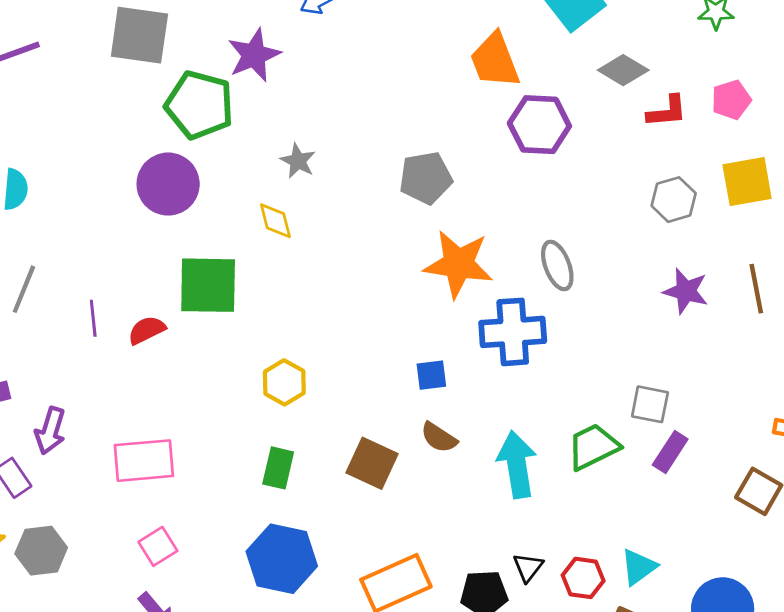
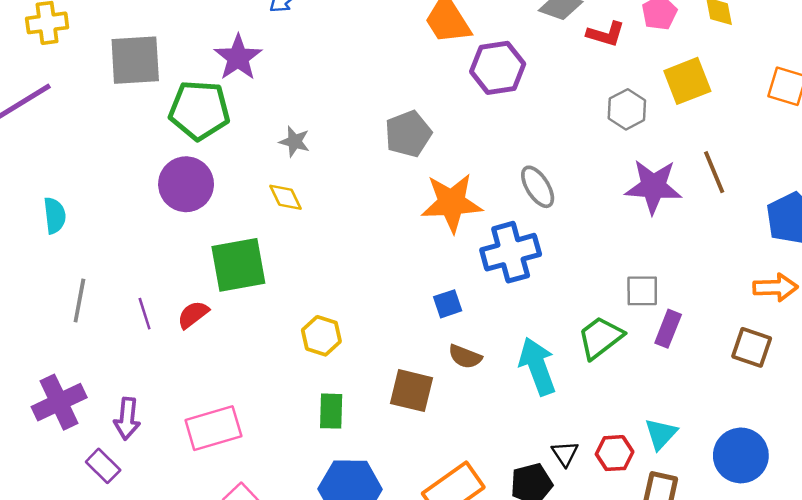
red L-shape: (667, 111) -> (606, 34), turned 33
purple star: (686, 291) -> (653, 187), size x1.4

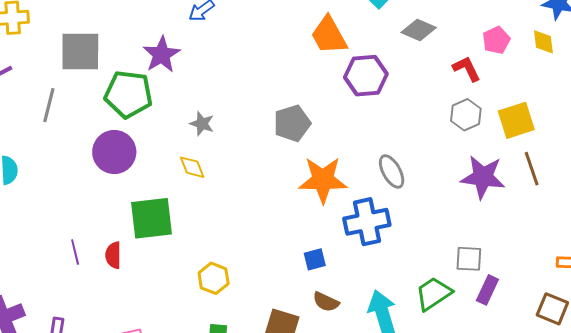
red L-shape: (606, 34) -> (467, 69), moved, turned -136
yellow square: (687, 81) -> (516, 120), moved
gray line: (79, 301) -> (49, 105), moved
red semicircle: (193, 315) -> (113, 255), turned -56

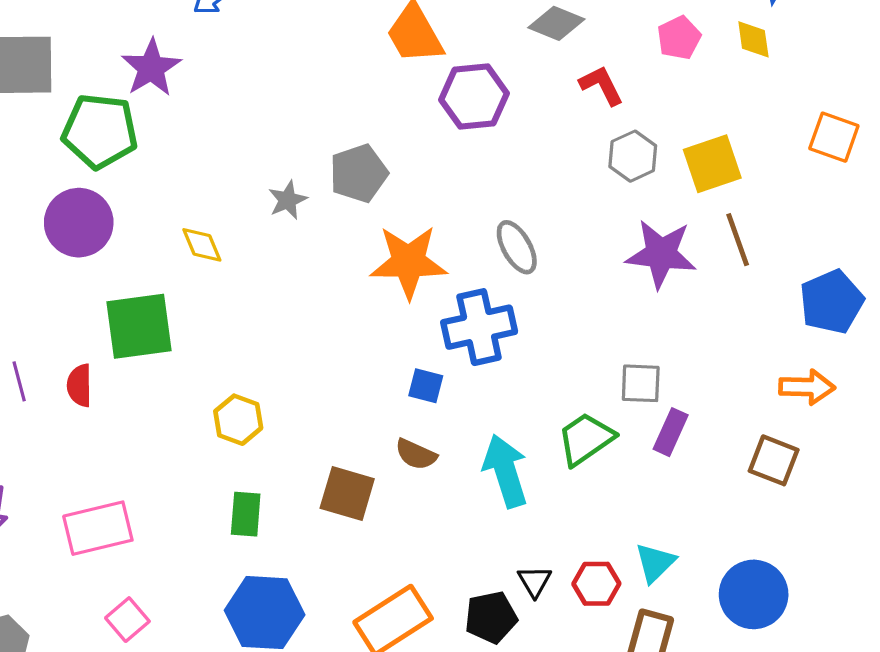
red L-shape: (467, 69) -> (601, 85), moved
gray star: (202, 124) -> (288, 200), moved, turned 30
blue square: (315, 259) -> (426, 386), moved, turned 30

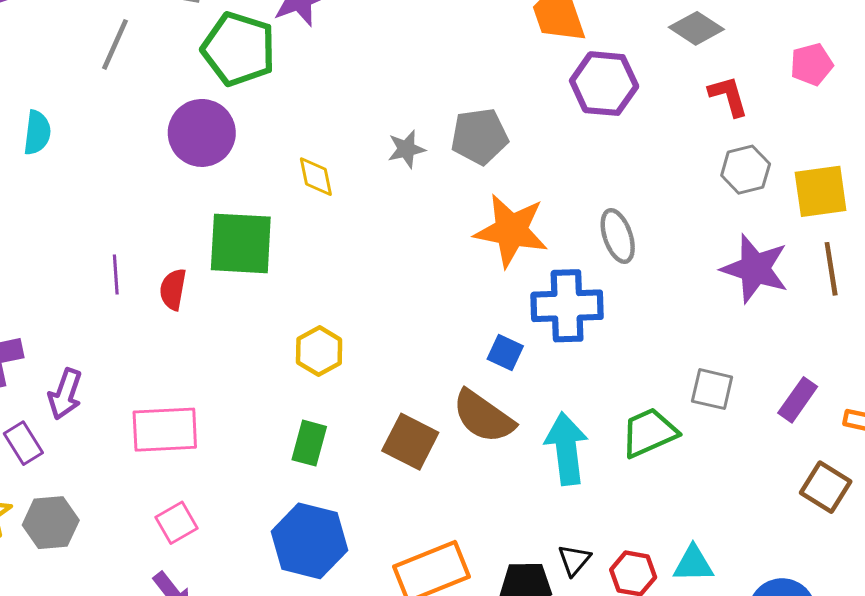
purple rectangle: (671, 432) -> (798, 400), moved
brown semicircle: (416, 454) -> (483, 417), size x1.6
cyan triangle: (655, 563) -> (693, 564), turned 33

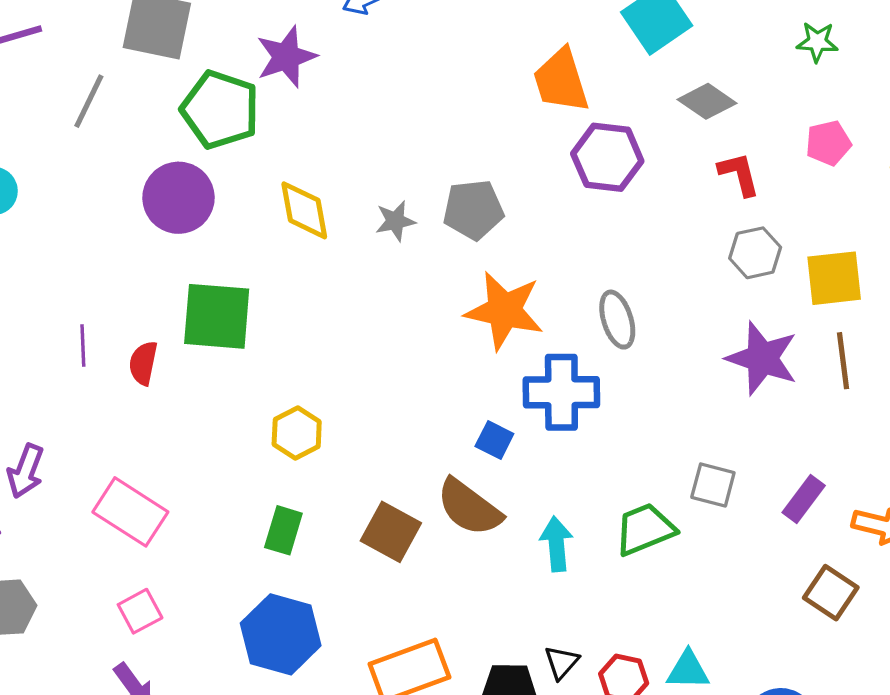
yellow diamond: (316, 177) -> (304, 210), moved, size x1.4
pink rectangle: (165, 430) -> (130, 512), turned 34
cyan arrow: (566, 449) -> (556, 544), size x0.7

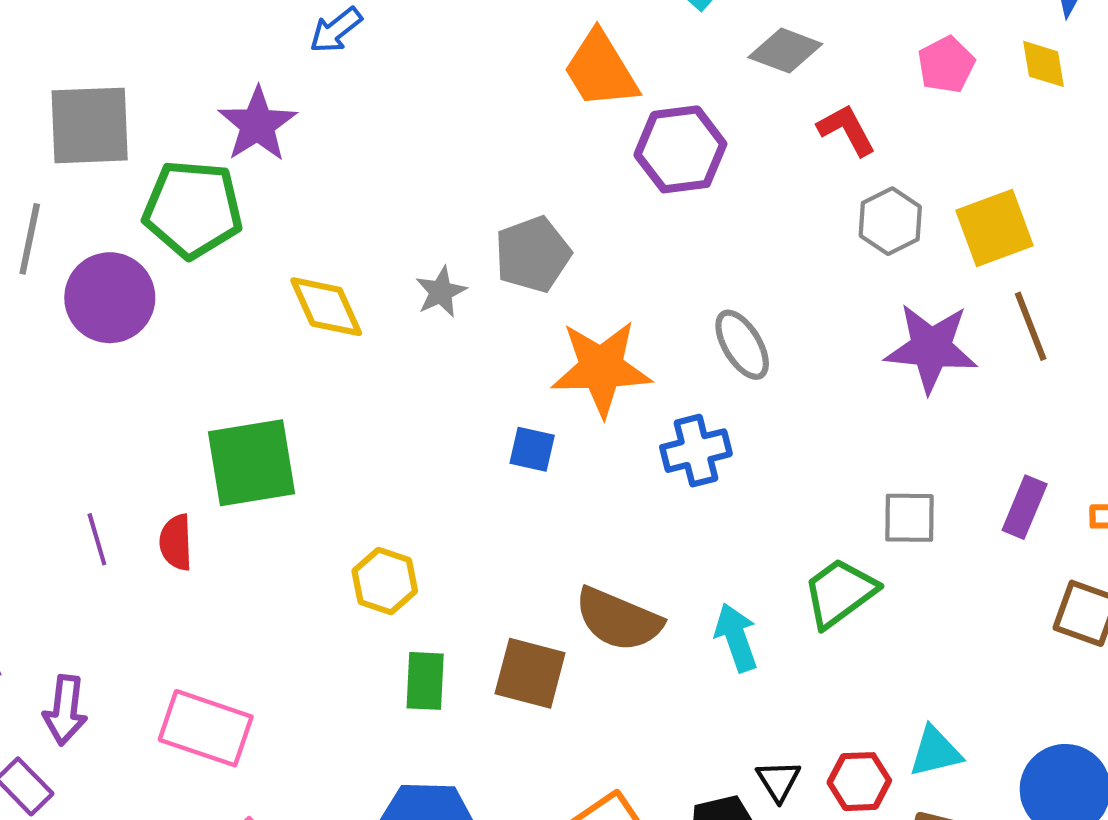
purple circle: (178, 198) -> (110, 298), moved
blue cross: (561, 392) -> (696, 451), size x0.7
blue square: (494, 440) -> (532, 449), moved
green rectangle: (283, 530) -> (425, 681), moved

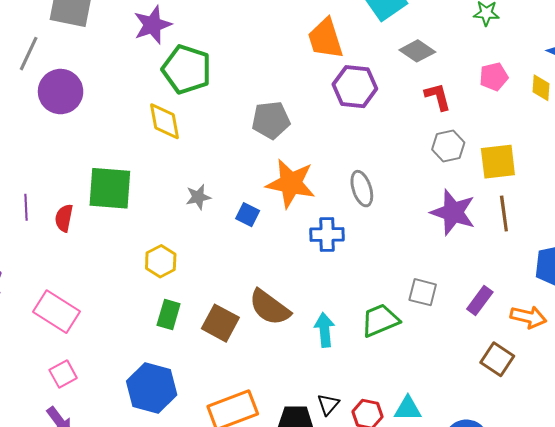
green pentagon: (193, 209) -> (187, 69), moved
gray star: (441, 292) -> (198, 197), moved

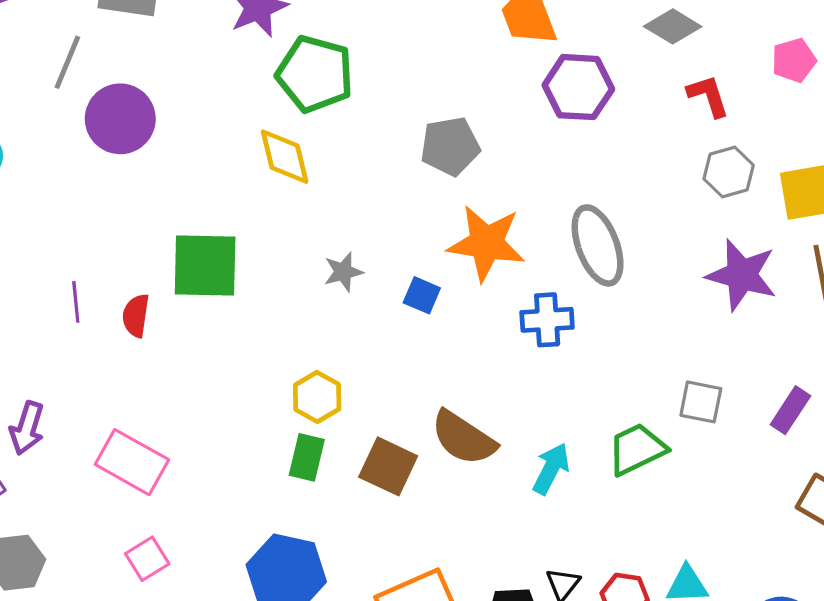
gray ellipse: (362, 189) -> (598, 245), size x1.4
yellow hexagon: (161, 261) -> (317, 397), moved
cyan arrow: (325, 330) -> (551, 469), turned 36

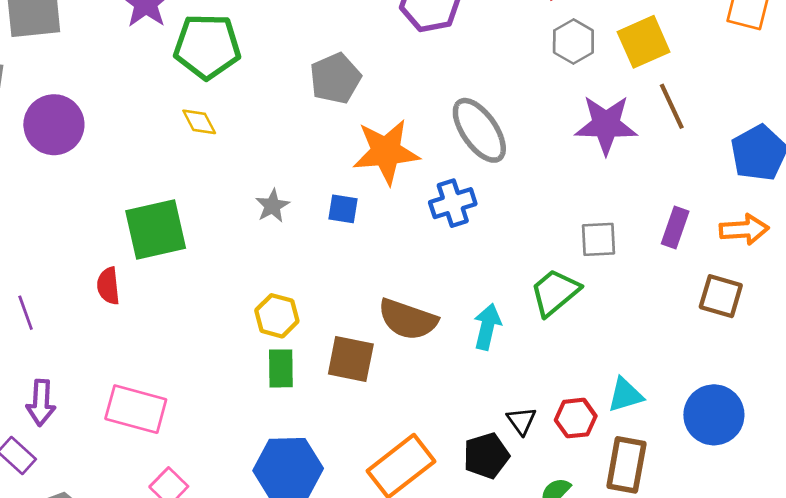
yellow diamond: (285, 157) -> (199, 122), size x0.7
purple line: (76, 302) -> (26, 313), moved

